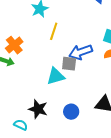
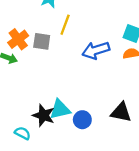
gray square: (69, 64) -> (42, 41), moved
cyan triangle: (56, 76) -> (60, 109), moved

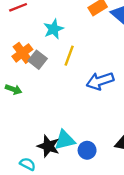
orange cross: (18, 39) -> (22, 53), moved
gray square: (42, 41) -> (38, 60), moved, turned 30

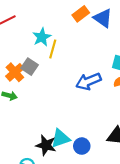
orange cross: (22, 53) -> (15, 72), moved
yellow line: (69, 56) -> (53, 49), moved

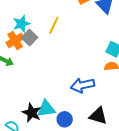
cyan star: (42, 37) -> (21, 24), moved
blue arrow: (88, 81) -> (82, 85), moved

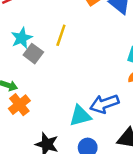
orange cross: (15, 40) -> (19, 105), moved
cyan triangle: (46, 109) -> (80, 116), moved

